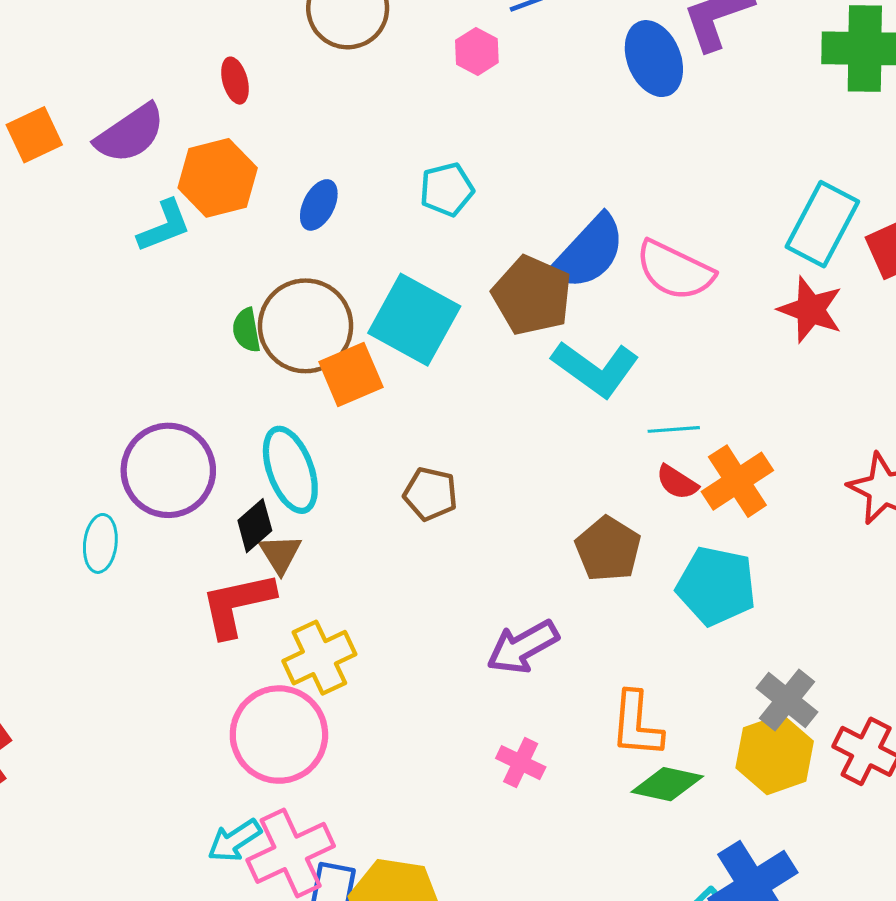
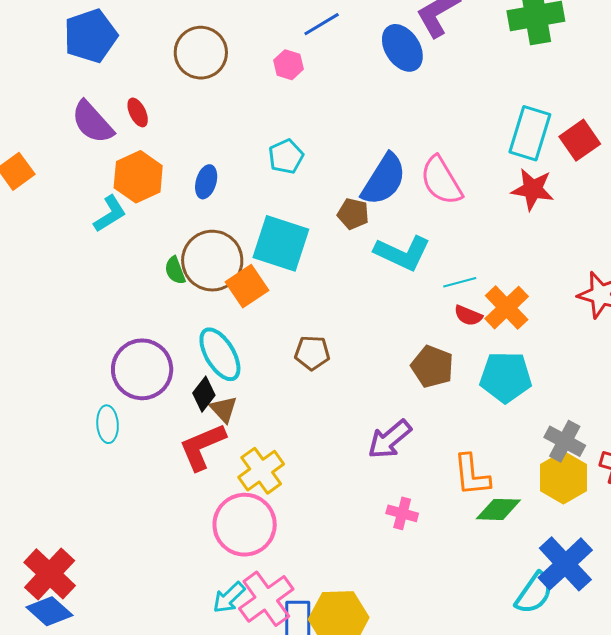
purple semicircle: (130, 134) -> (92, 122), moved, turned 93
pink semicircle: (675, 270) -> (441, 181), turned 44
brown pentagon: (532, 295) -> (353, 214), size x0.6

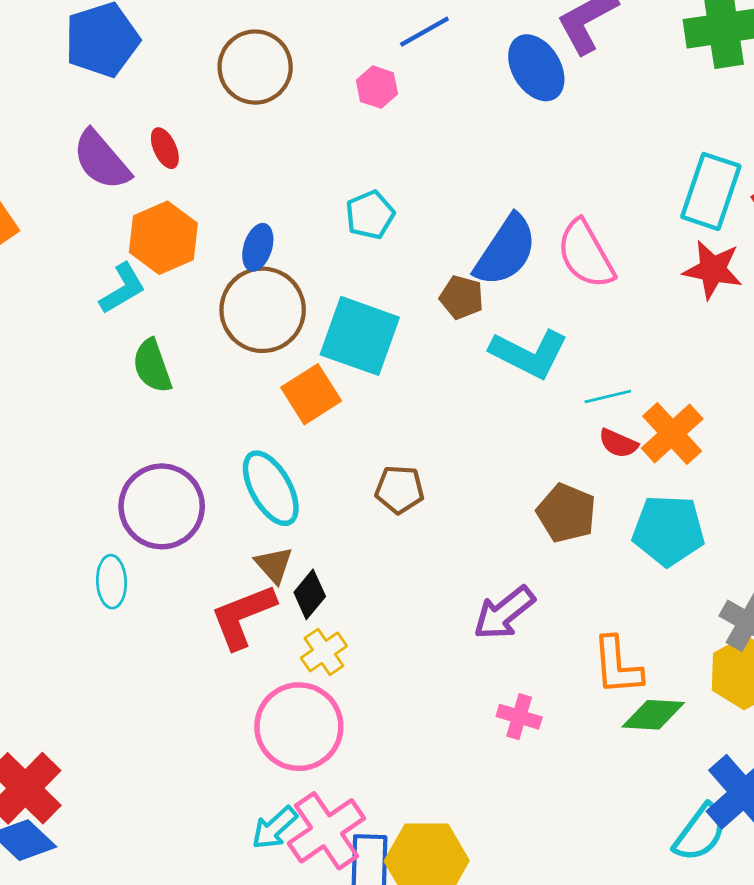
brown circle: (212, 261) -> (263, 310), moved
green semicircle: (175, 270) -> (152, 366), moved, size x1.4
black diamond: (204, 394) -> (310, 594), moved
yellow cross: (261, 471) -> (324, 652), size x0.7

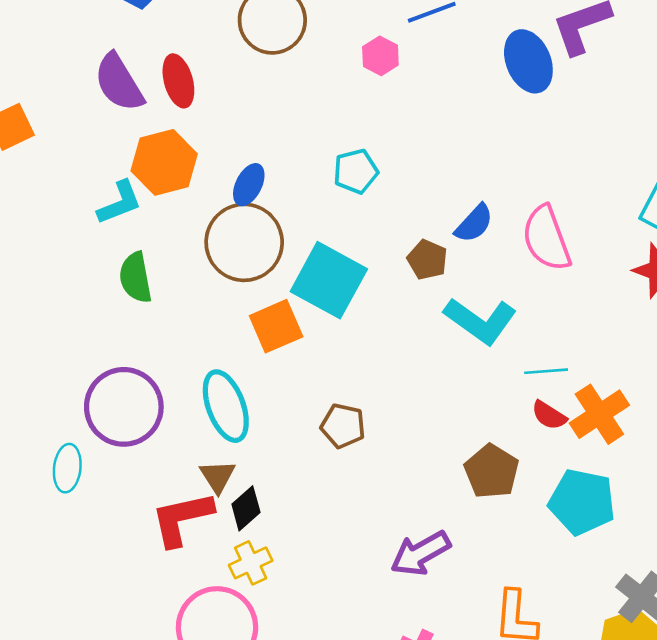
red ellipse: (165, 148) -> (178, 81), size x1.4
blue semicircle: (506, 251) -> (474, 223), size x0.6

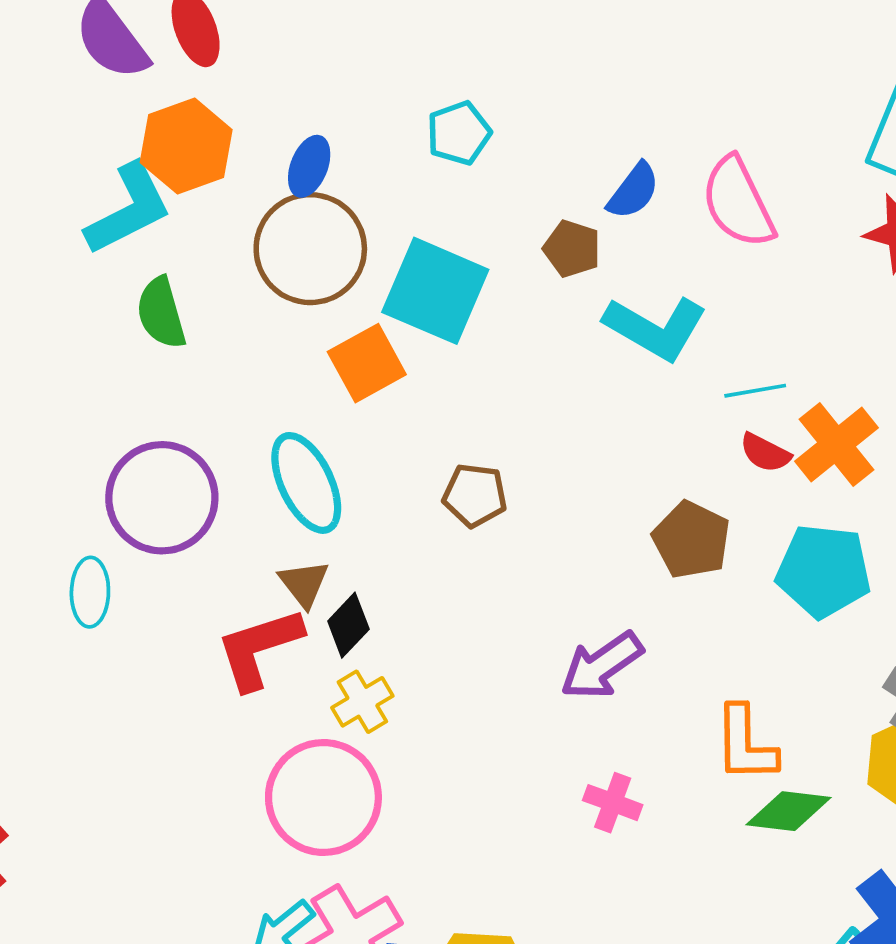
cyan L-shape: (120, 203) -> (129, 209), size x1.4

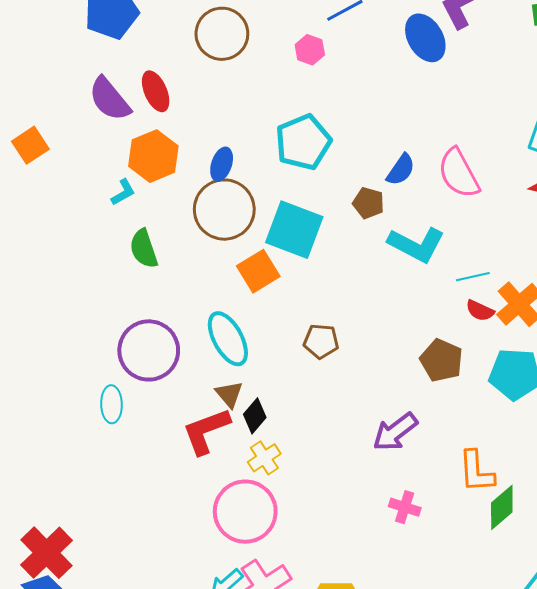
cyan pentagon: (459, 133) -> (303, 142), size x1.6
cyan L-shape: (129, 209) -> (123, 192), size x0.5
green diamond: (789, 811) -> (502, 507), turned -45

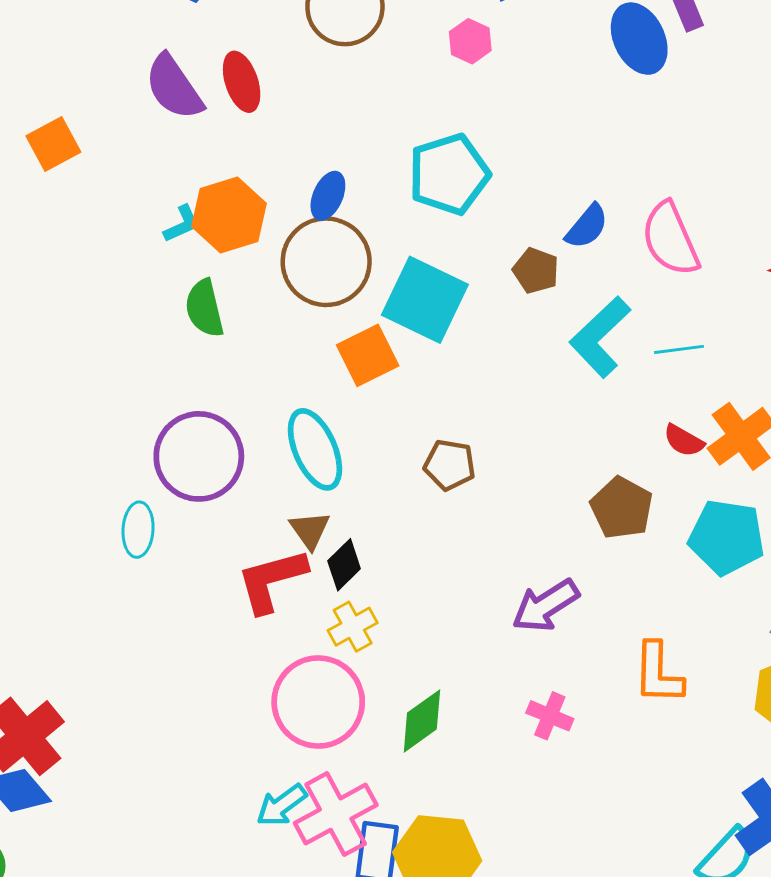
orange hexagon: (153, 156) -> (229, 215), moved
cyan L-shape: (416, 245) -> (600, 337), turned 104
cyan line: (473, 277) -> (679, 349), moved
green diamond: (502, 507) -> (422, 721), moved

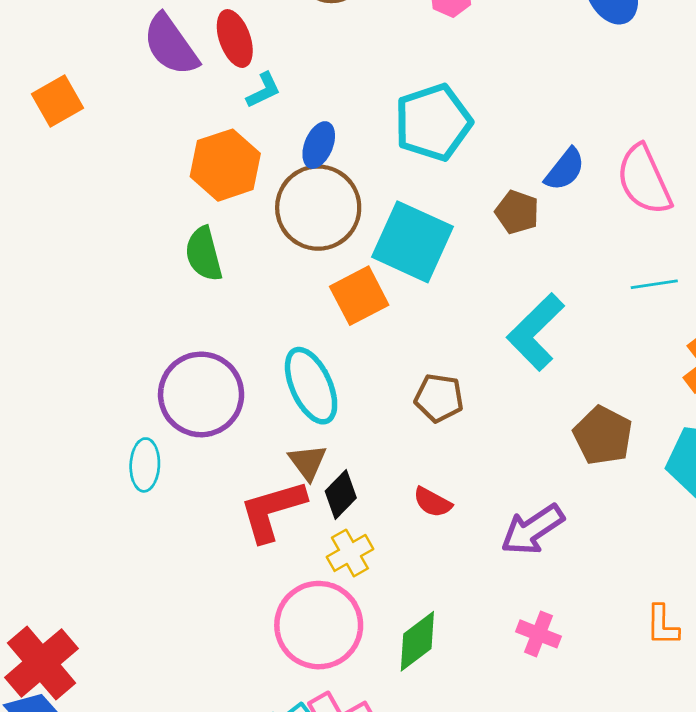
cyan L-shape: (182, 224) -> (264, 90), moved
cyan L-shape: (600, 337) -> (536, 332), moved
red semicircle: (684, 441) -> (432, 502), moved
orange L-shape: (658, 673) -> (662, 625), moved, size x0.7

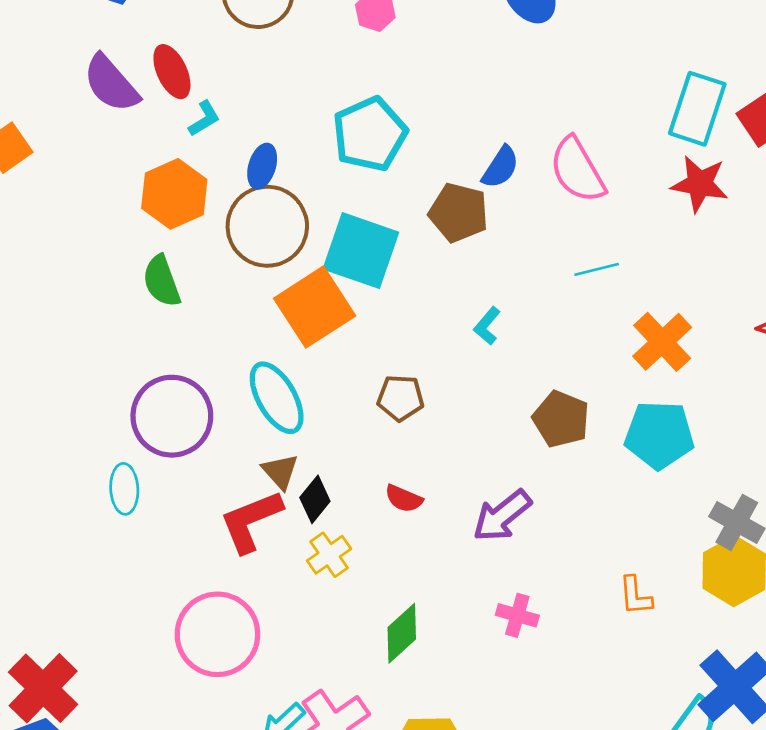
brown pentagon: (517, 212) -> (459, 213), size x1.4
orange square: (359, 296) -> (315, 307), size x1.4
cyan L-shape: (536, 332) -> (487, 326), size x0.5
pink circle: (319, 625) -> (217, 634), moved

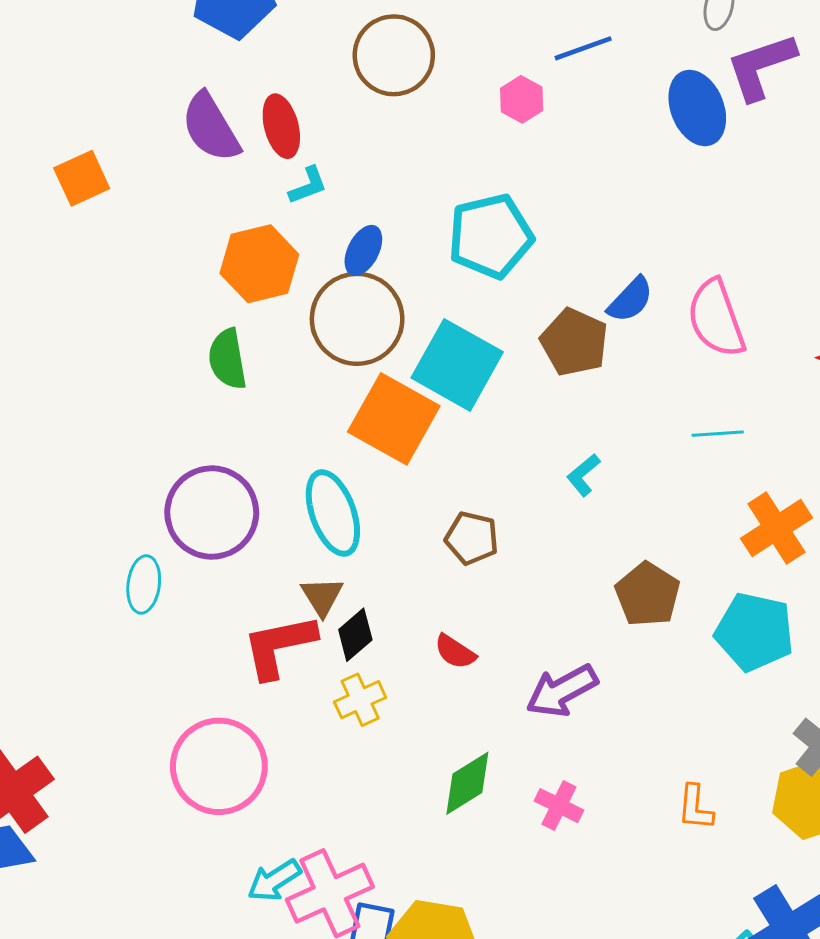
orange square: (315, 307) -> (394, 419), turned -38
green diamond: (402, 633) -> (467, 783), moved

